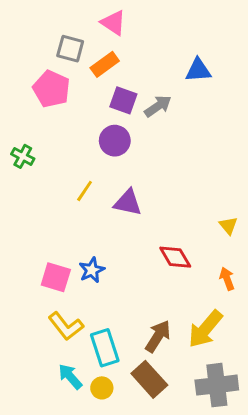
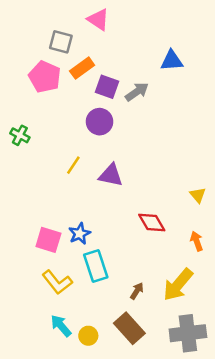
orange rectangle: (105, 64) -> (82, 68), moved
brown arrow: (158, 336) -> (137, 291), size x0.6
cyan rectangle: (105, 348) -> (96, 266), moved

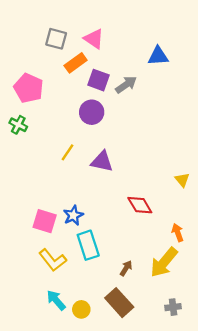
pink triangle: (98, 20) -> (94, 39), moved
pink pentagon: (45, 77) -> (29, 88), moved
orange arrow: (197, 241) -> (178, 233), moved
gray cross: (188, 333) -> (173, 307), size x0.5

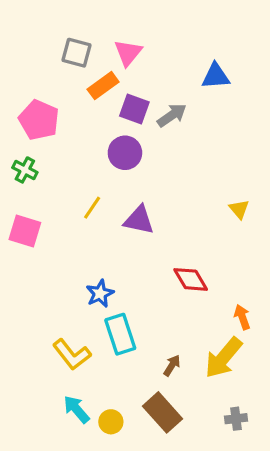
pink triangle: (94, 39) -> (128, 53), turned 35
yellow triangle: (182, 180) -> (239, 209), moved
pink square: (45, 221) -> (25, 231), moved

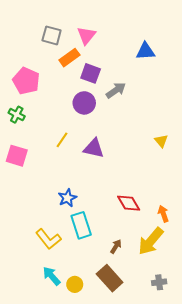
gray arrow: (172, 115) -> (116, 90), moved
red diamond: (191, 279) -> (129, 203), moved

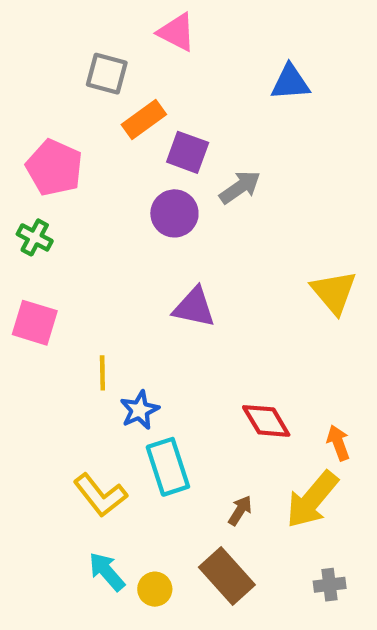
pink triangle: (86, 35) -> (177, 32), moved, turned -42
blue triangle: (145, 51) -> (290, 82), moved
yellow line: (62, 140) -> (102, 373), moved, turned -35
yellow triangle: (161, 141) -> (334, 292), size x1.6

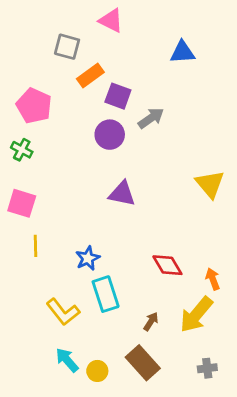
yellow line: (102, 373) -> (35, 246), moved

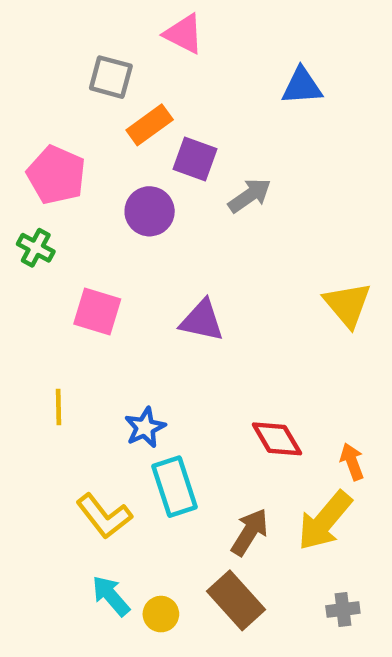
purple circle: (110, 135) -> (150, 211), moved
pink square: (22, 203) -> (97, 311), moved
brown arrow: (151, 322) -> (250, 532), size x1.5

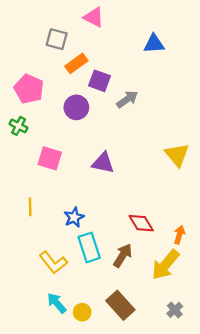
orange arrow: (352, 462) -> (179, 235), turned 36
brown arrow: (250, 532) -> (123, 256), moved
gray cross: (343, 609) -> (175, 310), turned -35

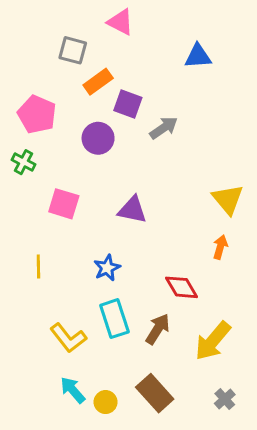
blue star: (74, 217) -> (107, 268), moved
orange arrow: (179, 235) -> (220, 247), moved

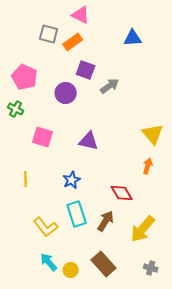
orange rectangle: (98, 82) -> (73, 42), moved
gray cross: (225, 399) -> (151, 268), turned -32

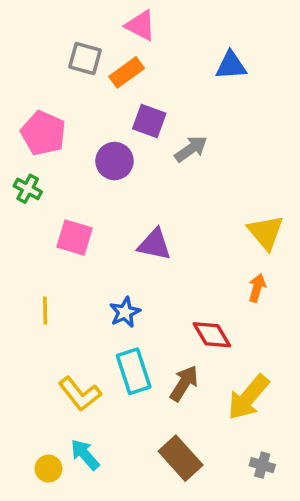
yellow circle: (71, 270) -> (48, 469), moved

